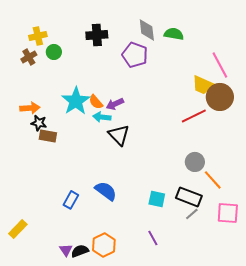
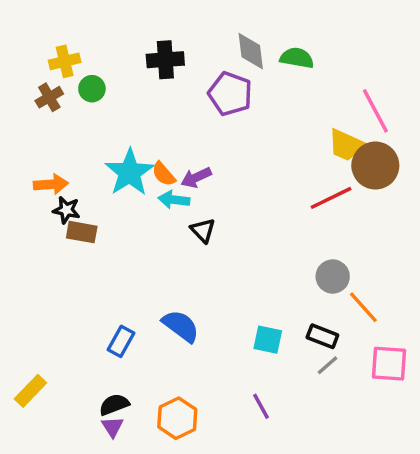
black triangle: (119, 135) -> (203, 230), size x0.7
black rectangle: (189, 197) -> (322, 336), size x0.7
black semicircle: (80, 251) -> (114, 405), moved

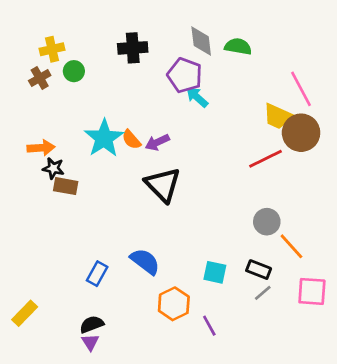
cyan arrow: (174, 200) -> (197, 97), moved, turned 35
black triangle: (203, 230) -> (163, 185), size x1.8
orange hexagon: (177, 418) -> (174, 304), moved

